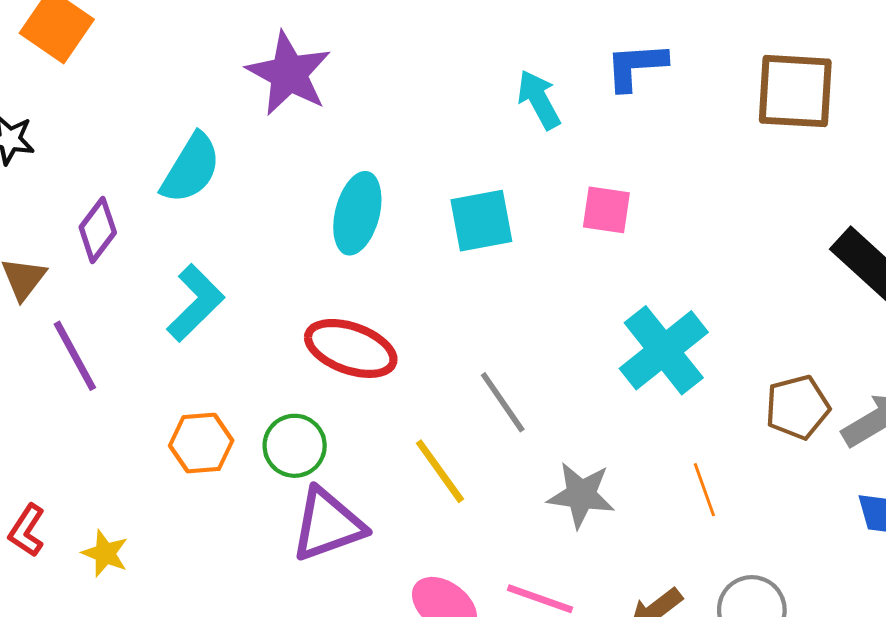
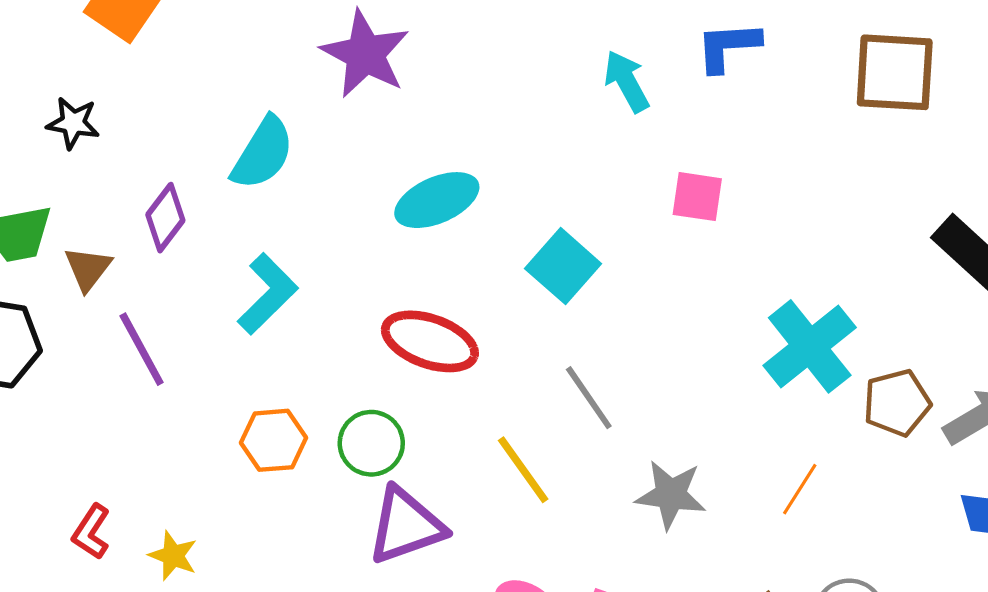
cyan ellipse: (357, 213) -> (437, 200), turned 52
cyan square: (481, 221) -> (563, 266), moved, turned -38
cyan cross: (664, 350) -> (810, 346), moved
orange line: (704, 490) -> (800, 489), turned 52

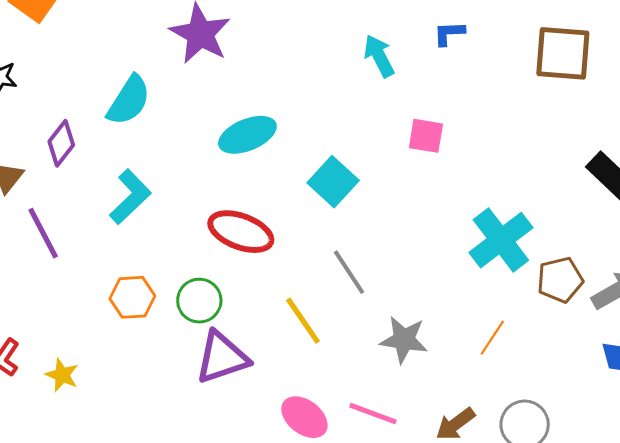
blue L-shape: (728, 46) -> (449, 33), size x0.7

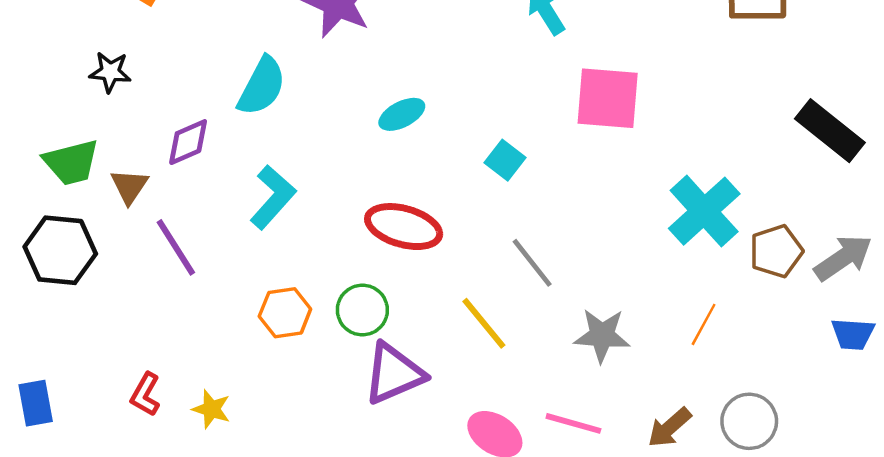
cyan ellipse: (247, 135) -> (402, 114), size x0.7
pink square: (426, 136) -> (608, 98), size x1.6
purple diamond: (61, 143) -> (188, 142), turned 33
cyan square: (333, 182) -> (505, 160), size x0.7

